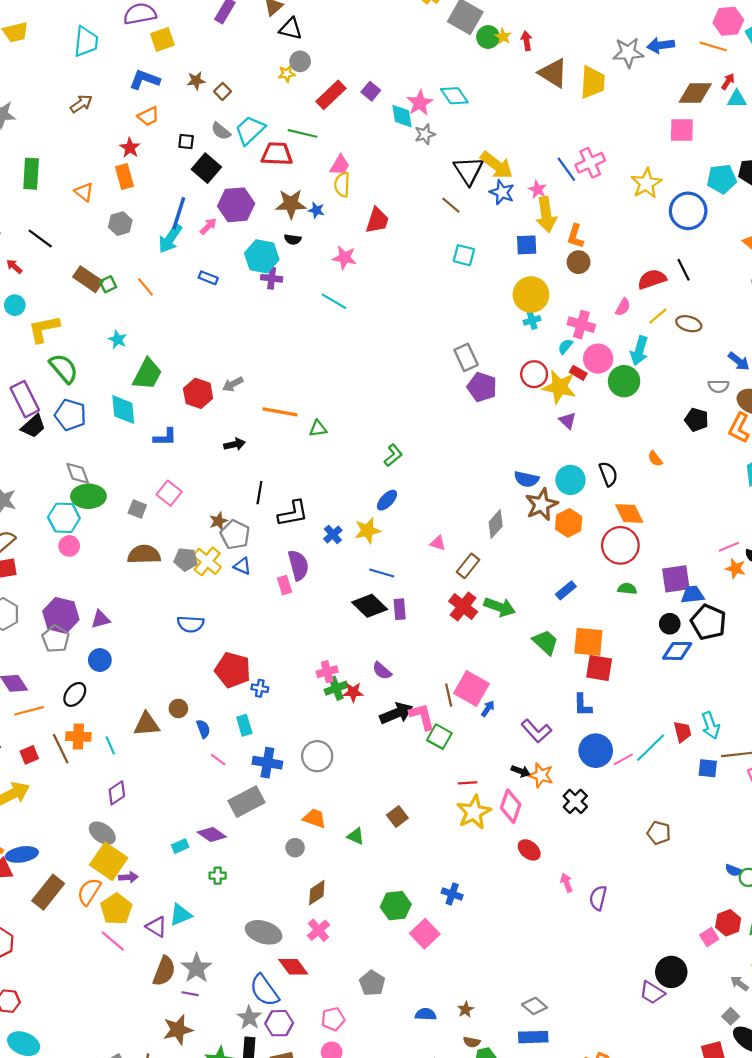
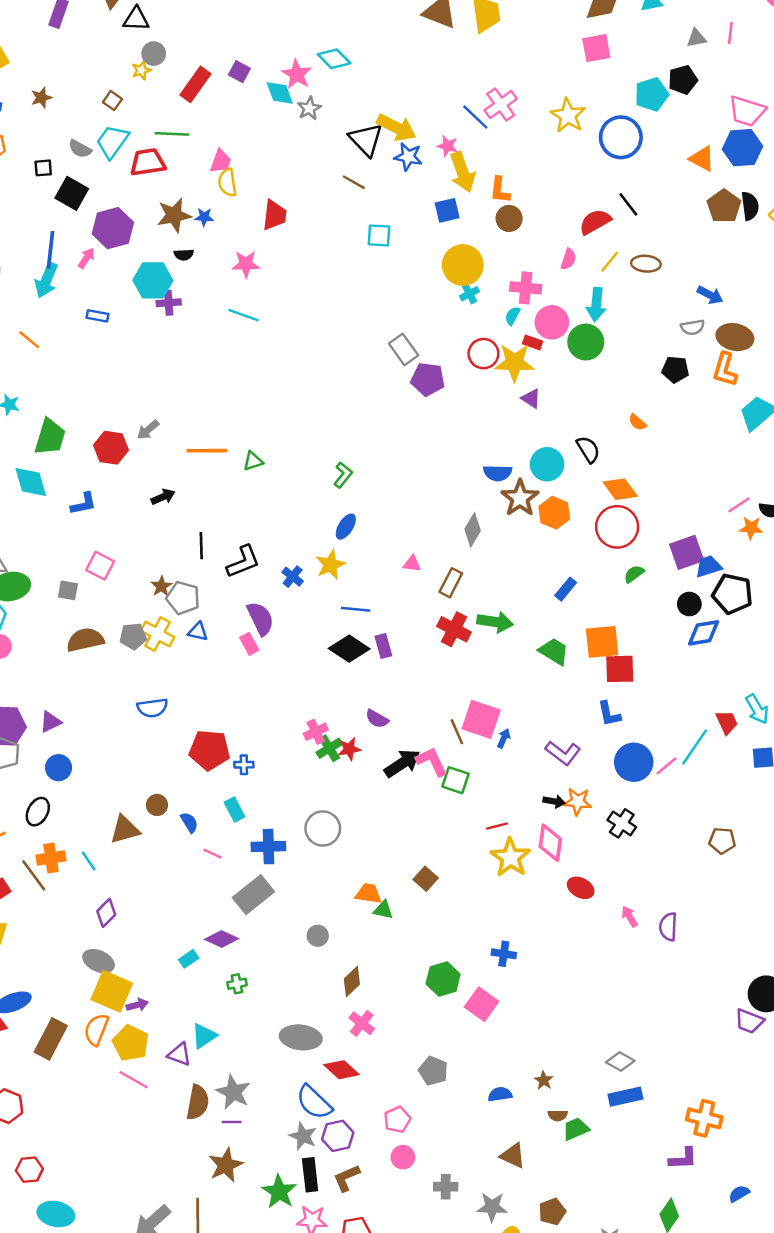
brown square: (223, 91) -> (112, 101), moved
green semicircle: (627, 589) -> (634, 574), turned -30
orange trapezoid: (315, 818) -> (368, 894), moved

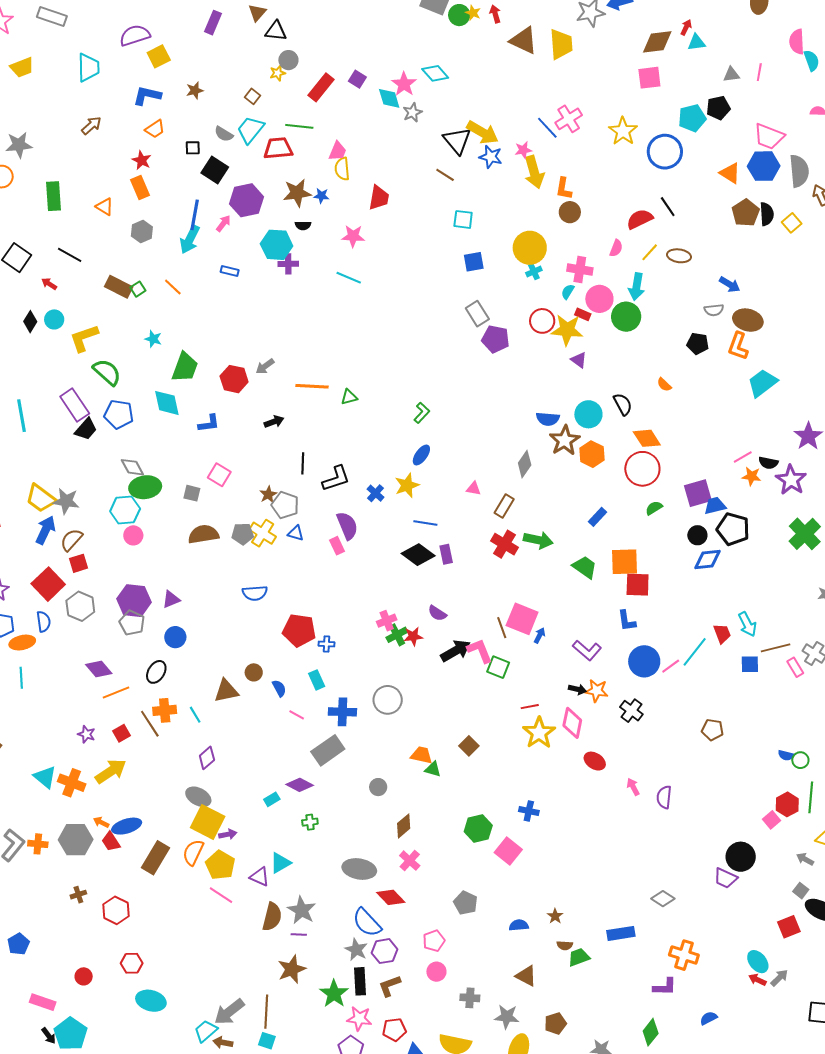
pink star: (447, 146) -> (523, 150), turned -30
blue square: (447, 210) -> (474, 262), moved
gray diamond: (620, 1062) -> (663, 899), moved

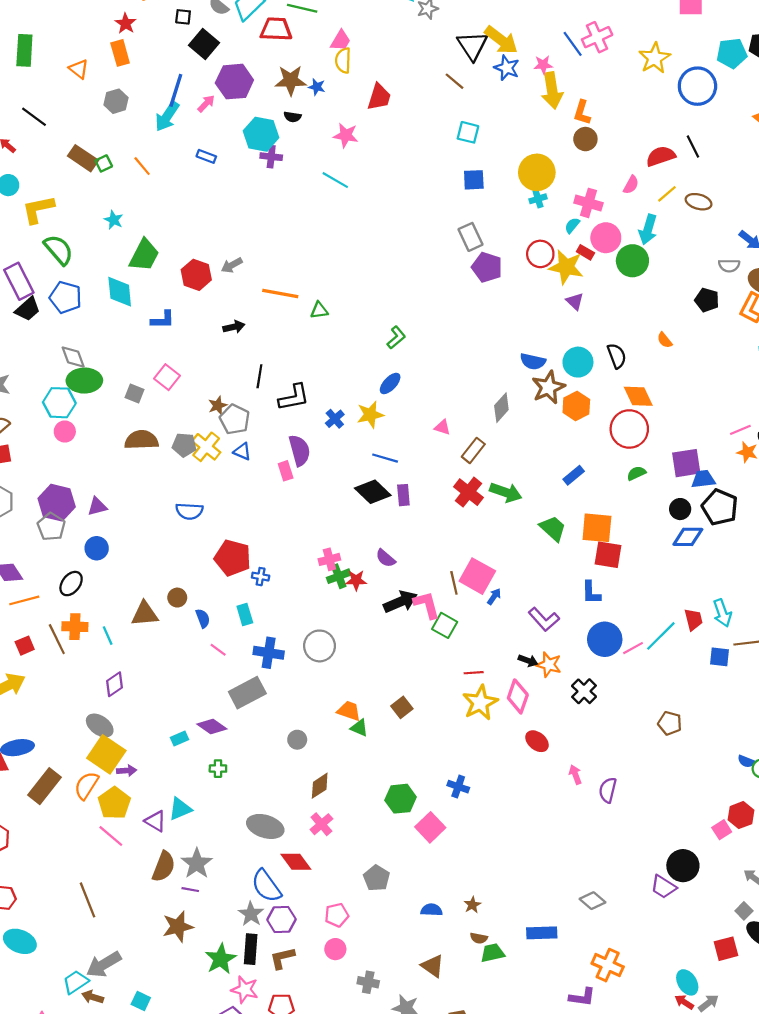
brown line: (266, 1012) -> (88, 900), moved, turned -32

